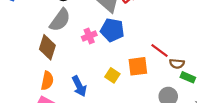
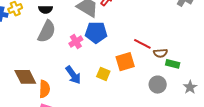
brown diamond: (47, 47) -> (25, 77), moved, turned -35
blue arrow: (79, 86) -> (73, 75), moved

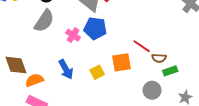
pink cross: (76, 42) -> (73, 35), turned -32
green rectangle: (173, 64) -> (170, 71), turned -40
yellow square: (103, 74) -> (97, 72), turned 32
orange semicircle: (44, 89) -> (34, 80), turned -120

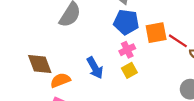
pink cross: (73, 35) -> (127, 50), moved, turned 32
orange square: (121, 62) -> (156, 33), moved

